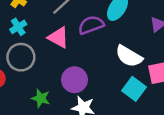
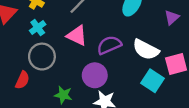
purple semicircle: (91, 25) -> (109, 45), moved

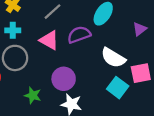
cyan cross: (38, 28) -> (13, 30), turned 32
purple semicircle: (109, 45) -> (79, 35), moved

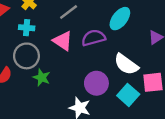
purple circle: (64, 79) -> (96, 83), moved
green star: (33, 95) -> (42, 77), moved

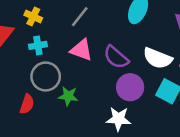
purple semicircle: (93, 38) -> (116, 57), moved, turned -110

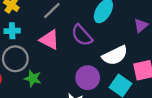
purple semicircle: (116, 57) -> (82, 35), moved
white semicircle: (158, 58) -> (115, 55), turned -55

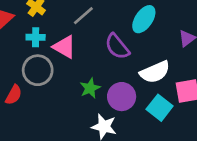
pink triangle: (49, 40) -> (64, 47), moved
green star: (33, 78) -> (90, 88), moved, turned 30

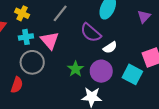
pink triangle: (64, 47) -> (50, 40), turned 30
white semicircle: (155, 72) -> (110, 47), moved, size x0.6

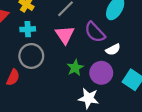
pink triangle: (50, 40) -> (65, 35), moved

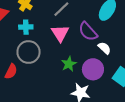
white semicircle: (113, 50) -> (104, 48), turned -112

